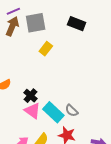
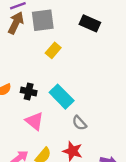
black cross: (30, 96) -> (29, 92), moved, turned -32
cyan rectangle: (53, 112) -> (62, 97), moved

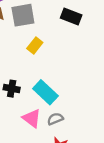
pink triangle: (34, 121) -> (32, 118), moved
gray semicircle: (79, 123) -> (55, 119), moved, turned 112

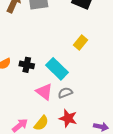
yellow rectangle: (35, 46) -> (81, 43), moved

